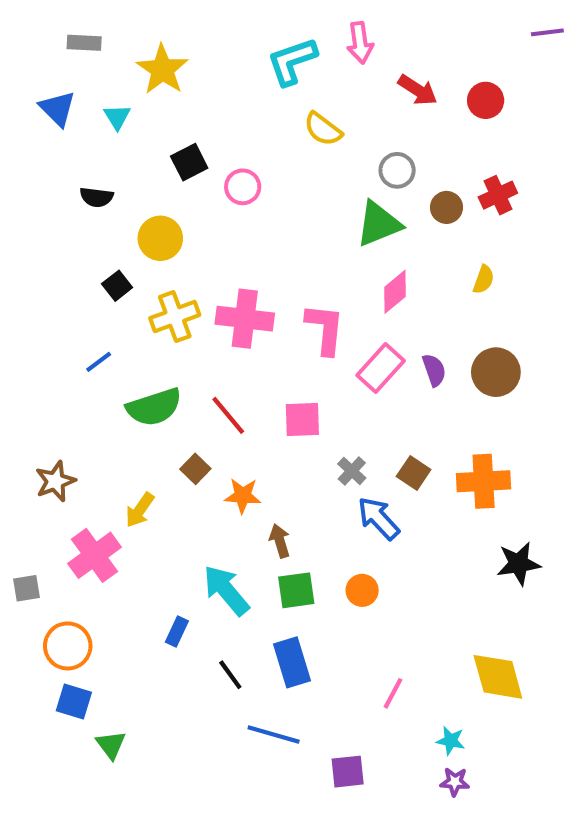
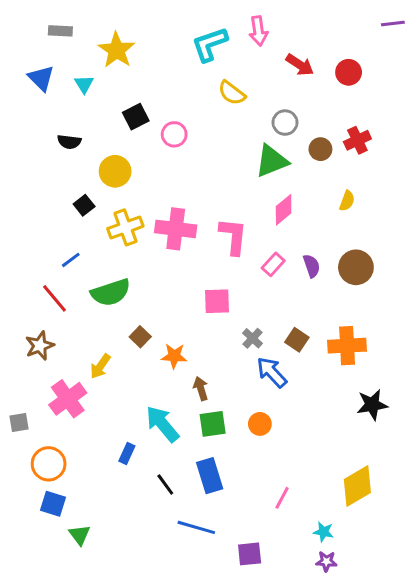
pink rectangle: (381, 368) -> (273, 264), size x0.7
red line: (228, 415) -> (54, 298), moved
yellow diamond: (498, 677) -> (357, 486), turned 75

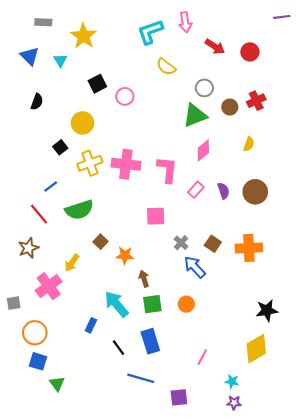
black semicircle: (69, 142) -> (37, 102), moved, turned -77
black star: (372, 405) -> (267, 310), moved

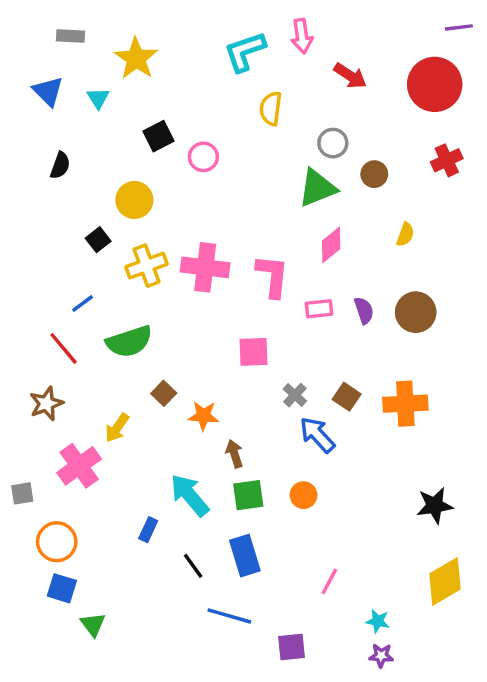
red circle: (250, 52) -> (435, 84), moved, size x1.8
yellow semicircle: (166, 67) -> (271, 109), turned 60
red cross: (256, 101) -> (447, 160), moved
pink rectangle: (196, 190) -> (319, 309), turned 42
yellow diamond: (256, 349) -> (445, 581), moved

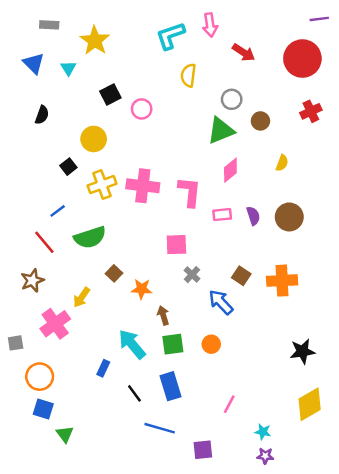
gray cross: (295, 395) -> (192, 275), moved

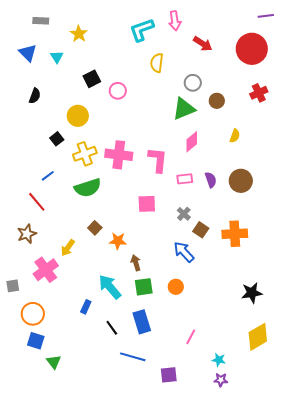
yellow star: (95, 41) -> (79, 34), size x0.7
green semicircle: (90, 237) -> (88, 188), moved
gray cross: (192, 275) -> (184, 214), moved

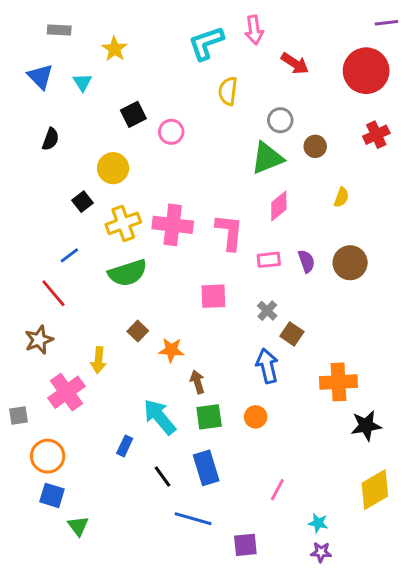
orange cross: (235, 234) -> (338, 382), moved
yellow arrow: (68, 248) -> (98, 360), turned -30
blue arrow: (184, 252) -> (267, 366), turned 30

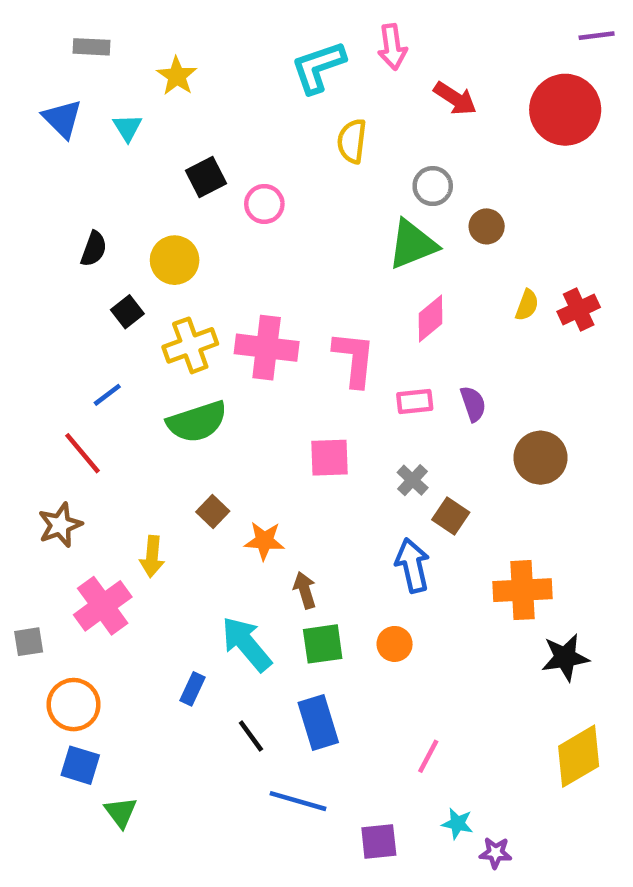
red cross: (376, 135) -> (579, 309), moved
black semicircle: (50, 139) -> (94, 249), moved
brown circle: (350, 263) -> (540, 458), moved
cyan star: (318, 523) -> (457, 824), moved

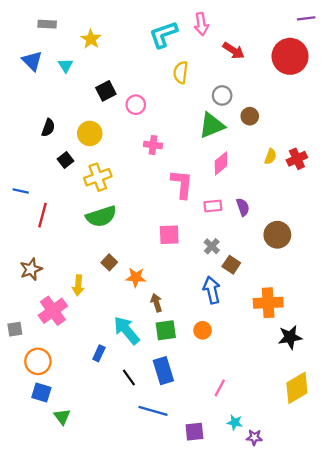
pink cross: (267, 348) -> (153, 145), moved, size x0.6
blue line: (107, 395) -> (21, 191), moved, turned 49
red line: (83, 453) -> (43, 215), moved, turned 55

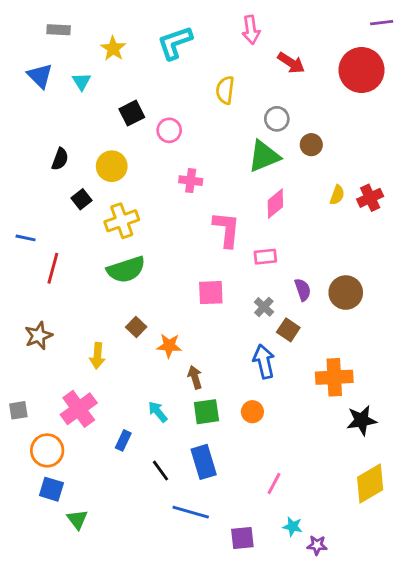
cyan L-shape: (163, 34) -> (175, 43), moved
purple semicircle: (243, 207) -> (303, 290), moved
pink cross: (53, 311) -> (79, 409), moved
cyan arrow: (127, 330) -> (158, 412), size x0.6

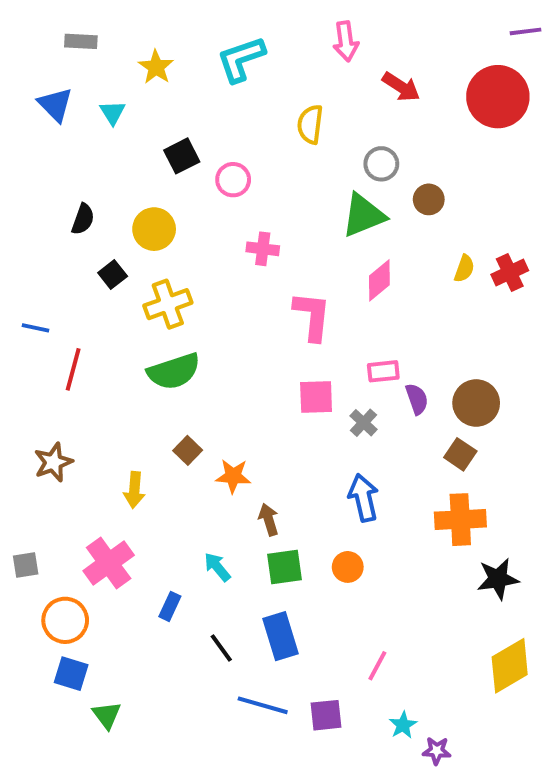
pink rectangle: (265, 257) -> (383, 371), moved
pink square: (211, 293) -> (316, 397), moved
brown square: (288, 330) -> (460, 454), moved
cyan star: (293, 527) -> (403, 725), turned 30
purple square: (242, 538) -> (326, 715), moved

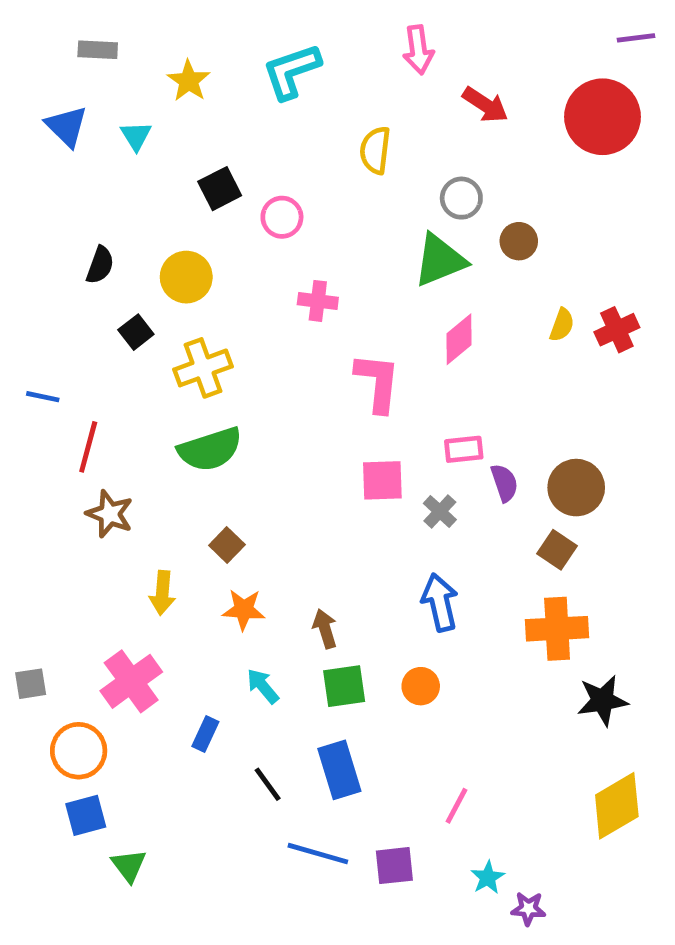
brown star: (53, 462) -> (110, 514), moved, turned -30
orange star: (233, 476) -> (244, 610), moved
blue square: (71, 674) -> (86, 815), turned -32

